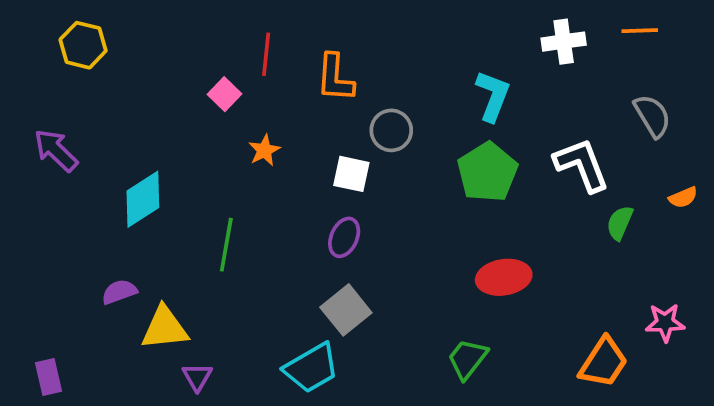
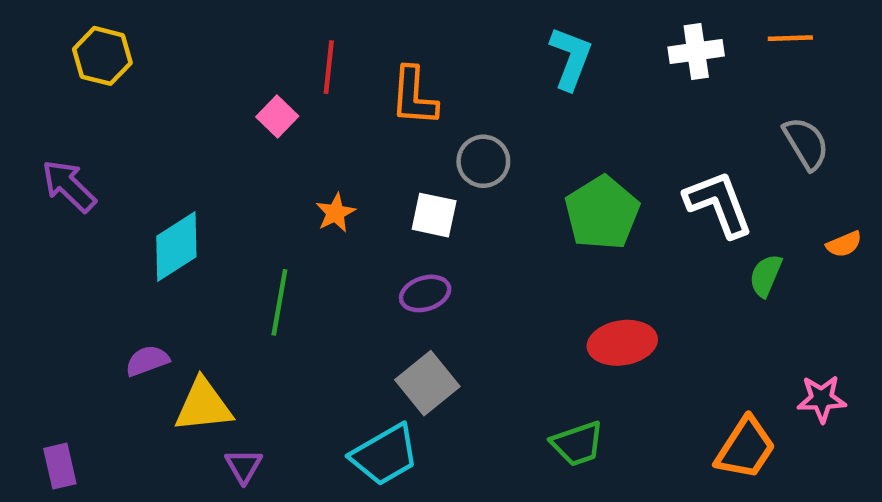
cyan L-shape: (493, 96) -> (571, 58), moved
orange star: (264, 150) -> (335, 213), moved
purple ellipse: (344, 237) -> (425, 293), turned 48
green trapezoid: (467, 359) -> (577, 444), turned -147

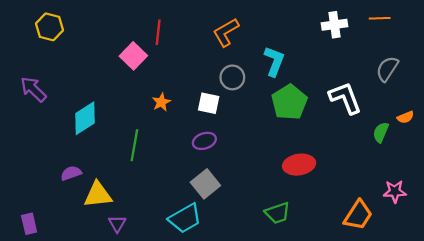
cyan L-shape: (571, 58) -> (274, 61), moved
orange L-shape: (414, 96) -> (226, 32), moved, turned 56
pink square: (277, 116) -> (133, 56), size x1.4
gray semicircle: (806, 143) -> (387, 69), turned -116
green semicircle: (766, 276) -> (381, 132), moved

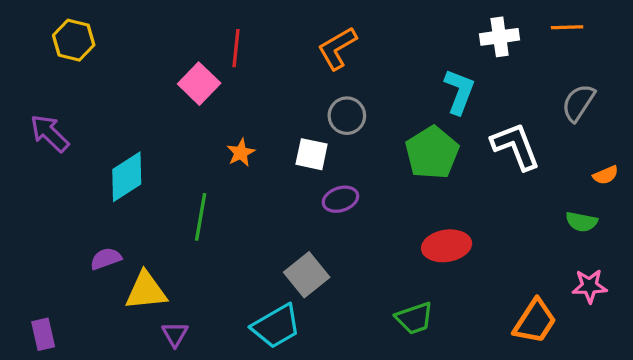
cyan L-shape: (274, 61) -> (459, 92), moved
green semicircle: (381, 132) -> (582, 222), moved, turned -102
purple ellipse: (204, 141) -> (340, 199), moved

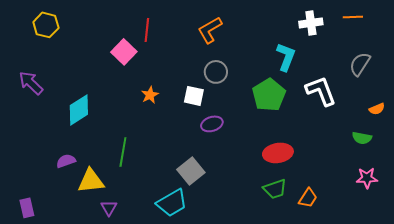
green line: (201, 217) -> (123, 152), moved
green trapezoid: (414, 318) -> (275, 189), moved
orange trapezoid: (535, 321) -> (308, 198), moved, size x0.7

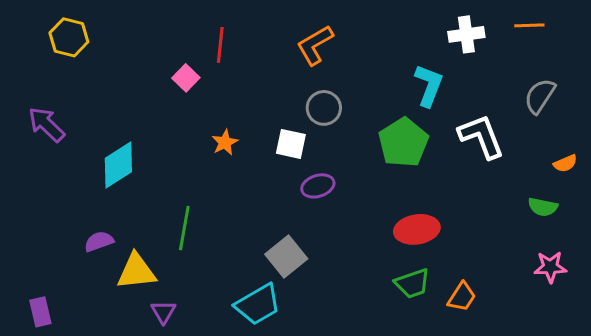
pink square: (124, 52) -> (186, 78), size x0.7

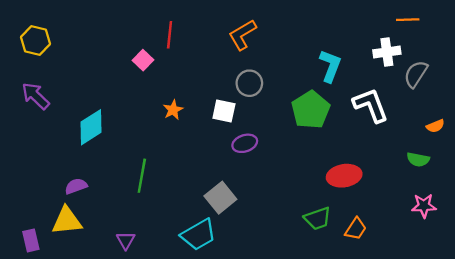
white cross: (466, 34) -> (387, 52), moved
yellow hexagon: (69, 37) -> (36, 40), moved
red ellipse: (417, 229) -> (344, 176), moved
yellow triangle: (136, 271) -> (67, 221), moved

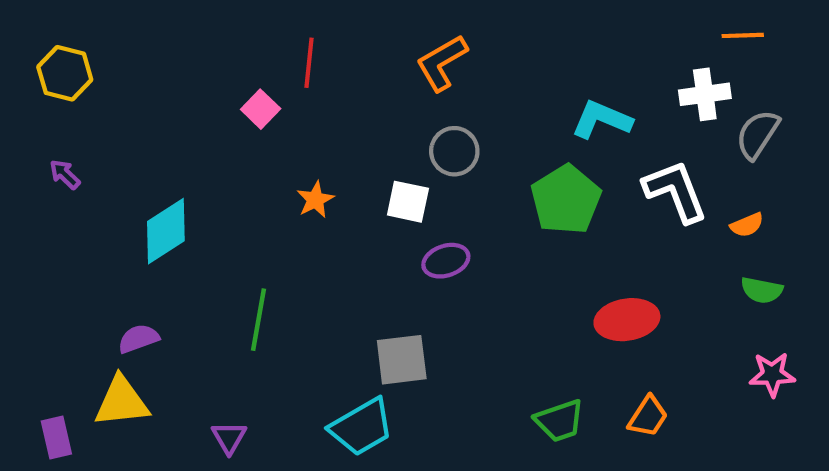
cyan L-shape: (330, 66) -> (602, 120), turned -88
purple arrow: (36, 96) -> (65, 174), size x0.6
orange semicircle: (435, 126) -> (747, 225), moved
gray square: (220, 198) -> (402, 360), turned 32
green trapezoid: (318, 218) -> (560, 421), moved

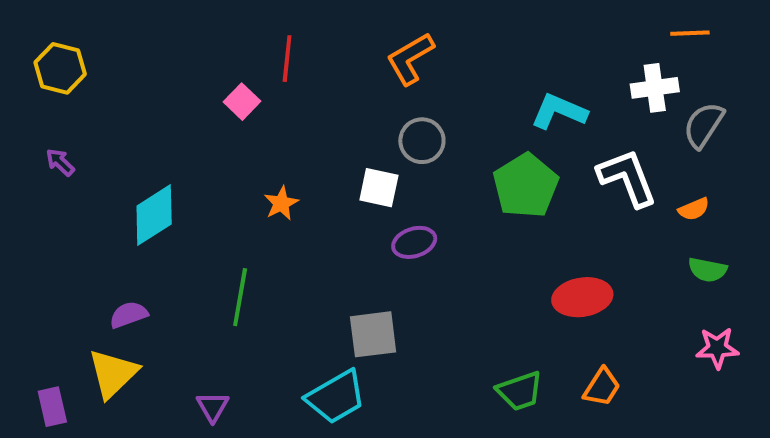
orange star: (315, 200) -> (281, 203), moved
yellow triangle: (122, 402) -> (113, 373), turned -38

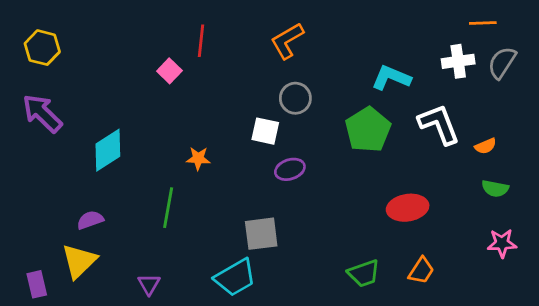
gray semicircle: (704, 125) -> (502, 63), moved
purple arrow: (60, 162) -> (42, 113), size x2.0
orange star: (281, 203) -> (198, 158), moved, turned 30

